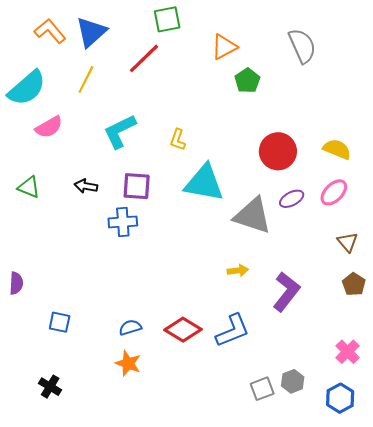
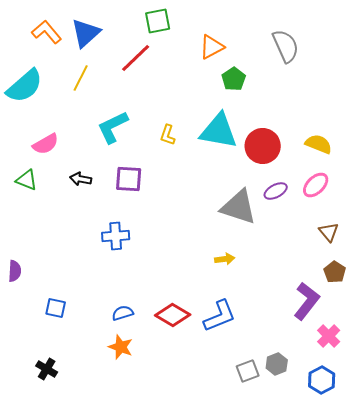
pink semicircle: (49, 127) -> (46, 144), moved
cyan triangle: (204, 183) -> (219, 131), moved
blue cross: (123, 222) -> (116, 236), moved
purple L-shape: (286, 292) -> (307, 301), moved

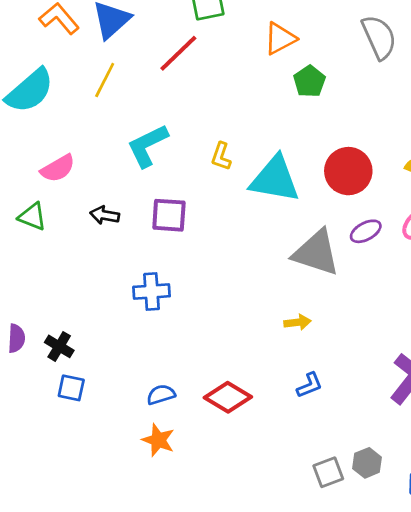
cyan triangle: (219, 131) -> (275, 179), moved
blue L-shape: (220, 316) -> (309, 385), moved, size x0.6
black cross: (47, 369) -> (59, 346), moved

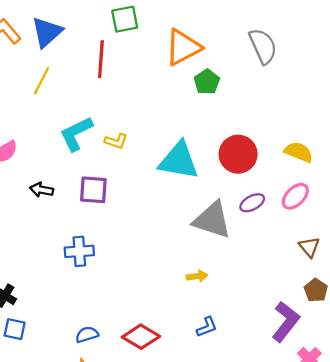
orange triangle: (280, 39) -> (183, 47), size x1.4
red line: (178, 53) -> (101, 59), turned -42
yellow L-shape: (221, 156) -> (116, 141), moved, turned -90

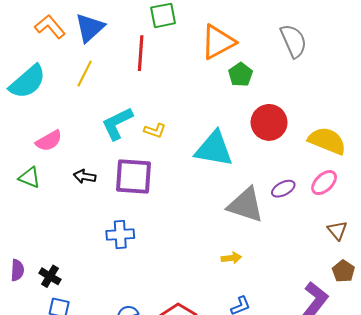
yellow semicircle: (299, 152) -> (327, 141), size x1.4
red circle: (238, 154) -> (269, 122), moved
purple square: (93, 190) -> (133, 176), size x1.4

